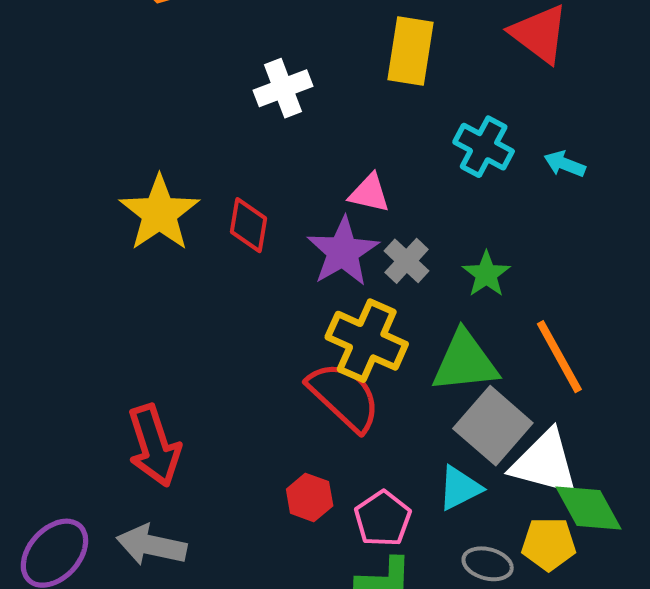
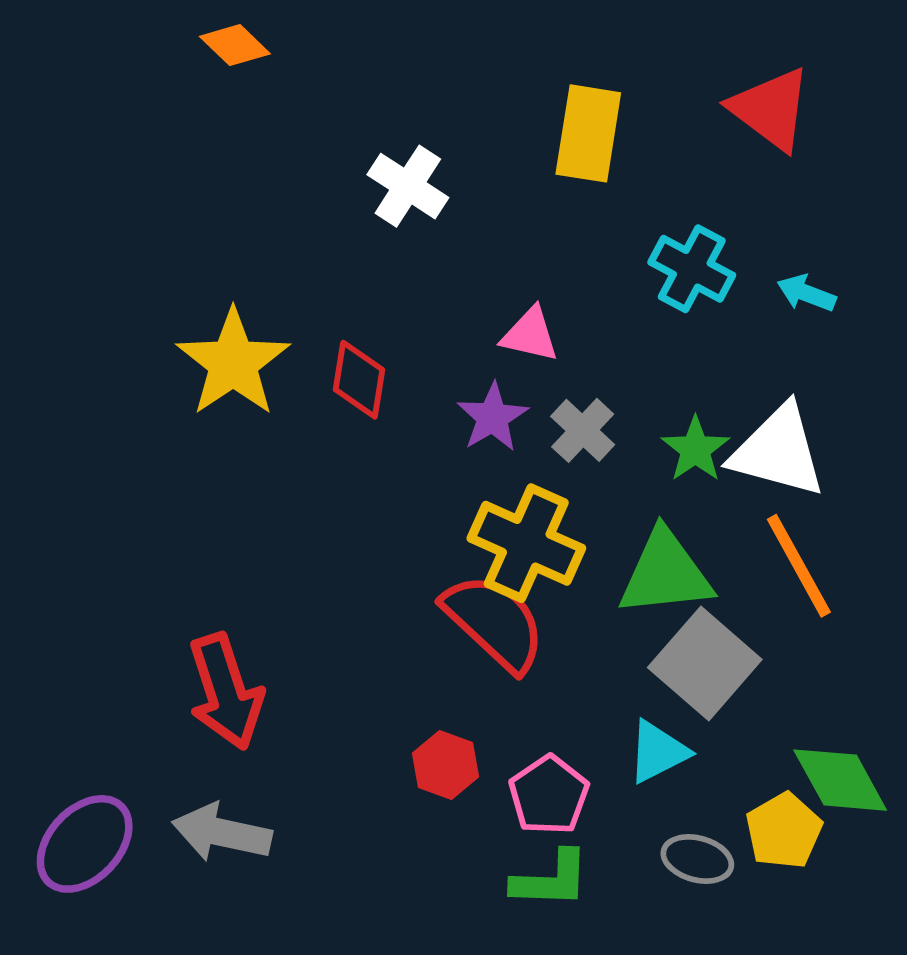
white cross: (283, 88) -> (408, 186), turned -36
purple star: (343, 252) -> (492, 417), size x0.7
white triangle: (545, 463) -> (778, 451), moved
yellow pentagon: (549, 544) -> (784, 831), turned -30

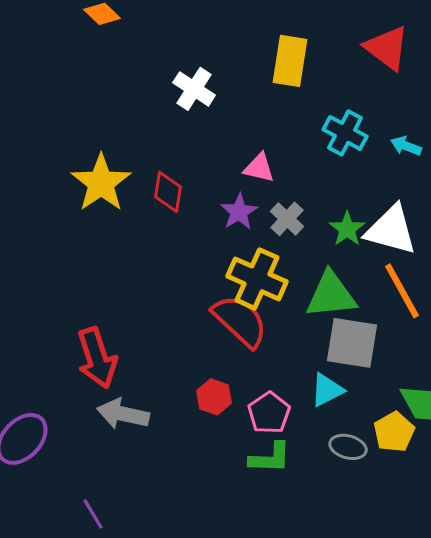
gray square: (705, 664) -> (352, 343), turned -32
gray arrow: (222, 833) -> (123, 414), moved

